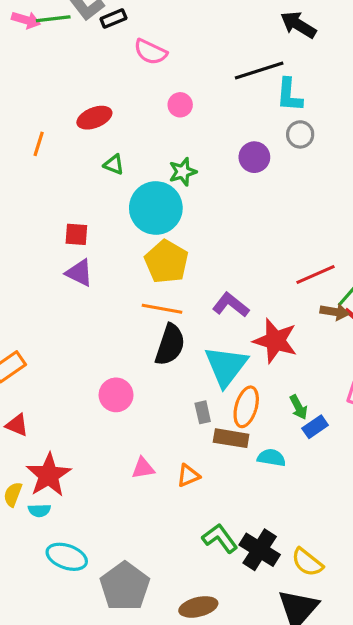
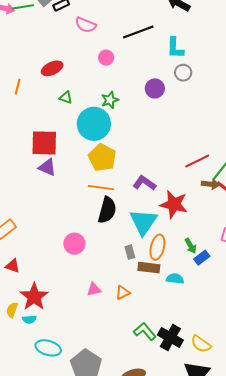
black line: (259, 70) -> (138, 32), moved
red square: (76, 234) -> (44, 143), size x1.8

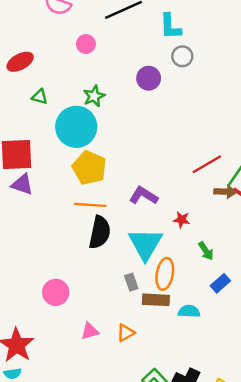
red star: (174, 204) -> (182, 220), size x0.5
pink circle: (74, 244) -> (56, 292), moved
green arrow: (191, 246) -> (206, 251), moved

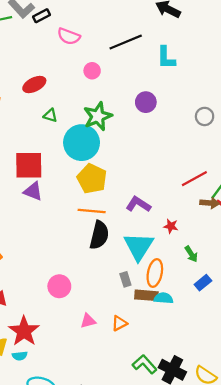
gray circle: (182, 56) -> (205, 116), moved
green star: (94, 96) -> (98, 116), size x1.5
cyan semicircle: (189, 311) -> (163, 298), moved

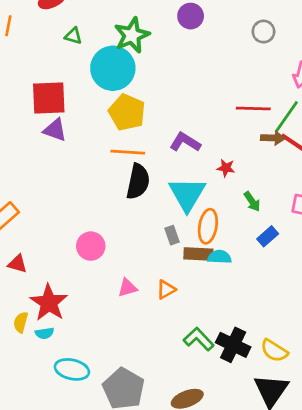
red line: (194, 179) -> (253, 109), turned 32

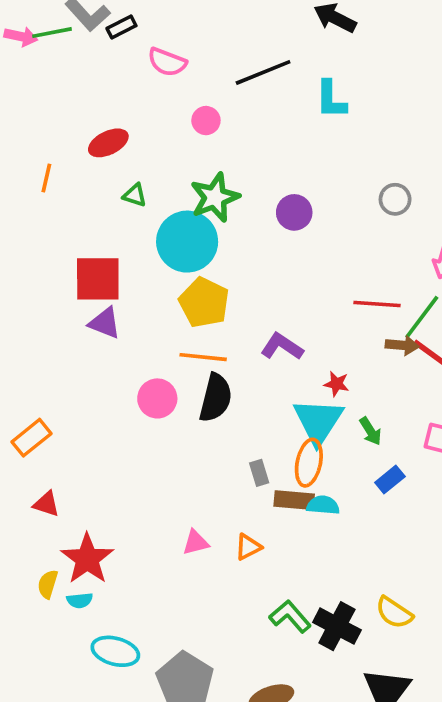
purple circle: (191, 16) -> (294, 212), moved
cyan triangle: (187, 194) -> (318, 421), moved
pink circle: (91, 246) -> (157, 398), moved
yellow semicircle: (274, 351) -> (394, 613), moved

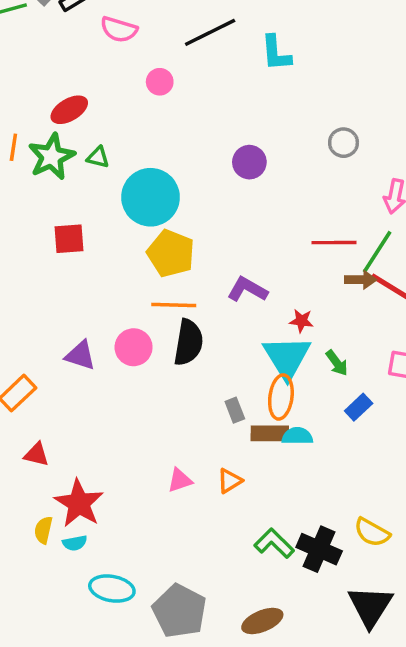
green star: (215, 197) -> (51, 157), moved
red square: (98, 279) -> (69, 239), size x0.7
purple triangle: (105, 323) -> (80, 355), moved

